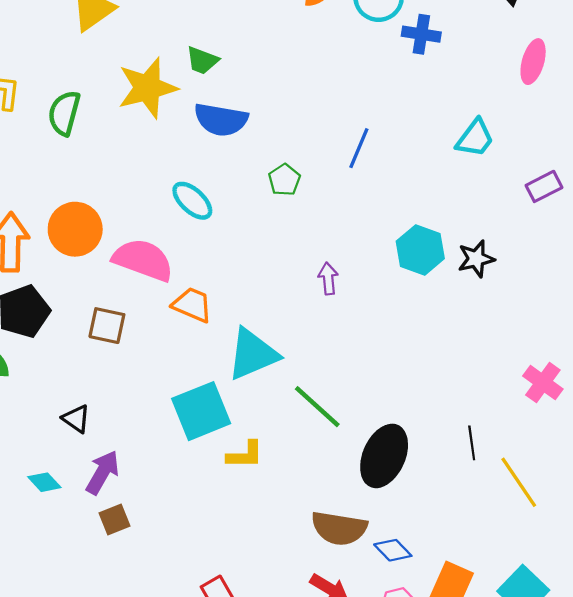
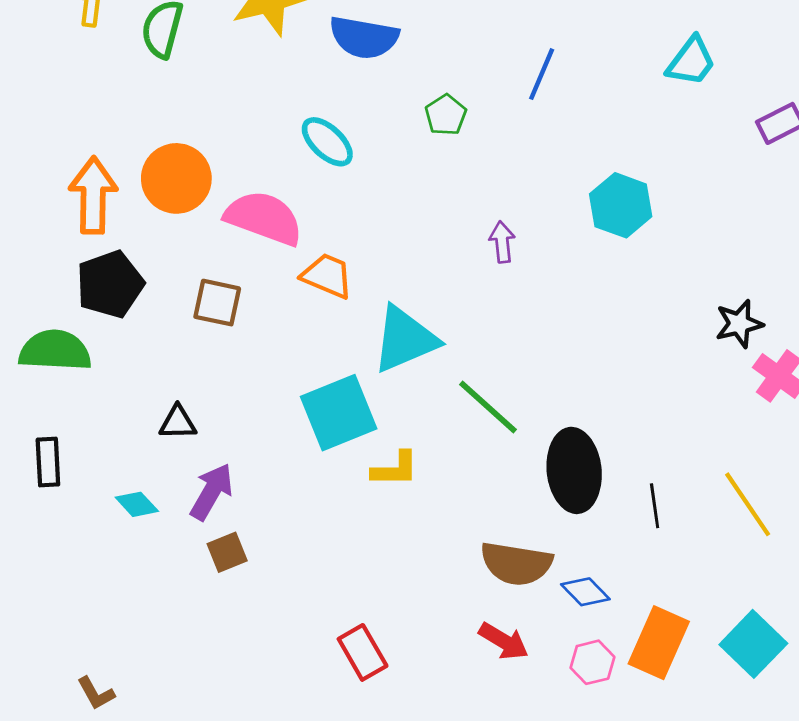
black star: (476, 259) -> (739, 324), moved
black triangle: (76, 419) -> (178, 422), turned -36
black line: (472, 443) -> (655, 506), moved
black ellipse: (384, 456) -> (574, 470), turned -30

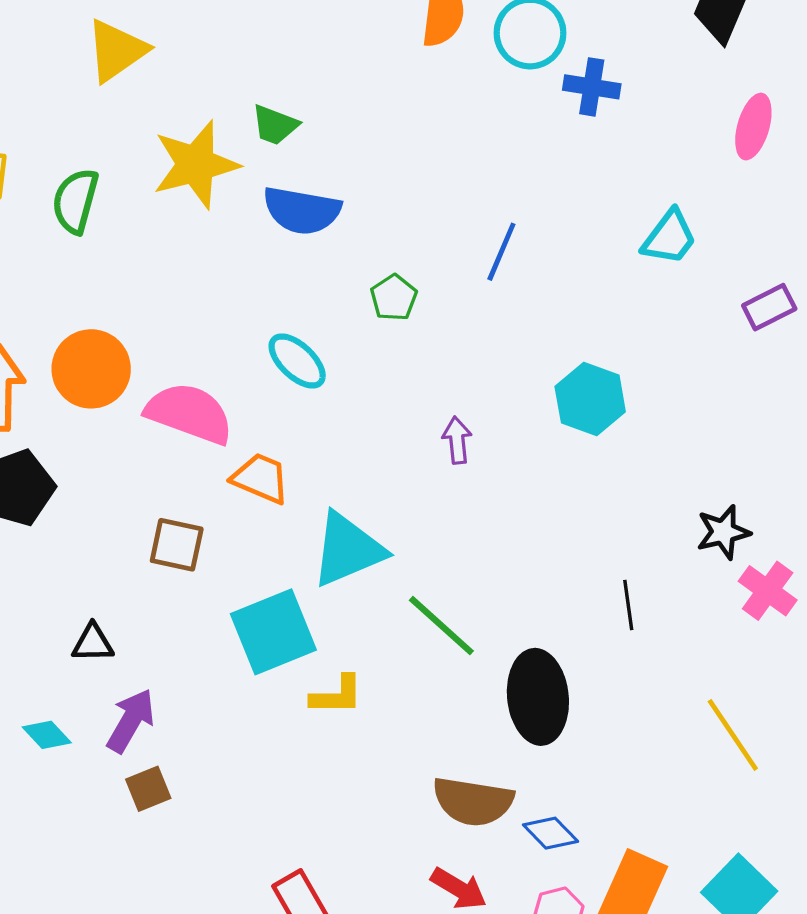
cyan ellipse: (327, 142) -> (297, 361), moved
brown square: (217, 303) -> (177, 545), moved
black line: (655, 506) -> (628, 605), moved

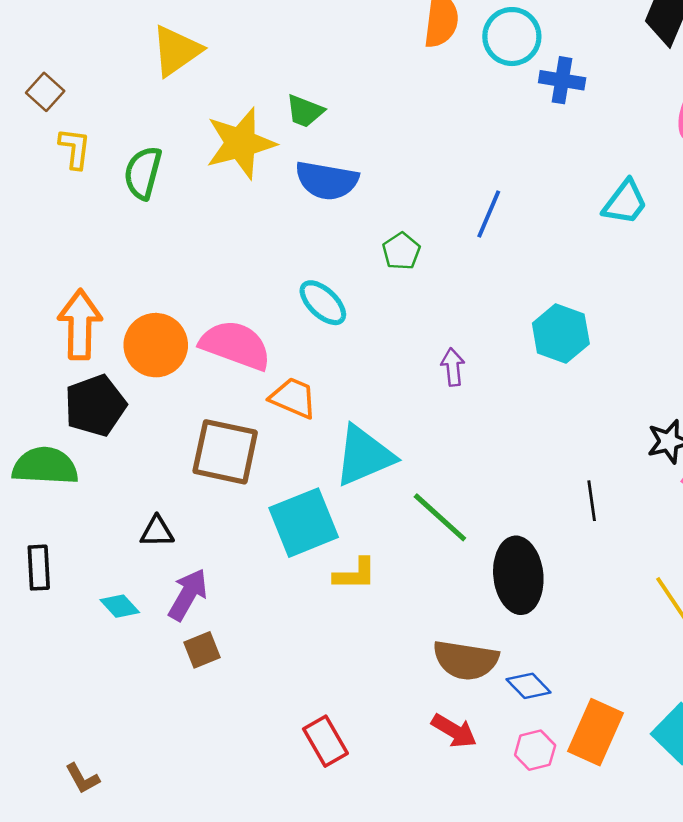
orange circle: (91, 369) -> (156, 345), moved
brown square: (177, 545) -> (225, 452), size x1.5

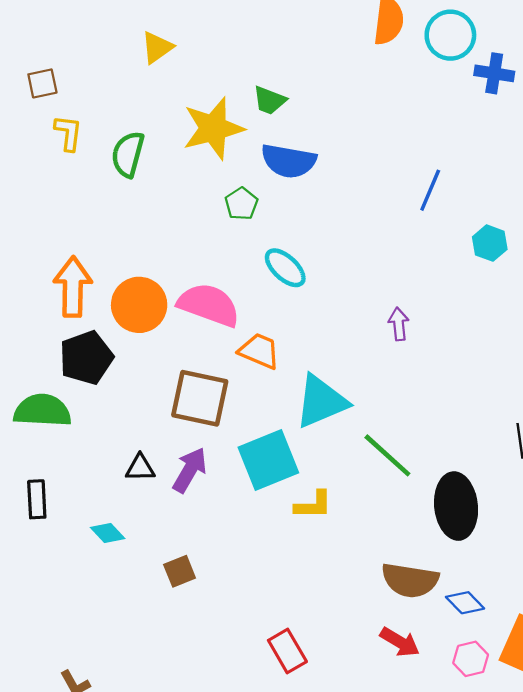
yellow triangle: (176, 51) -> (157, 47), size x0.7
brown square: (45, 92) -> (42, 83), turned 36
green pentagon: (401, 251) -> (241, 204), moved
cyan hexagon: (561, 334) -> (490, 243), moved, size x0.7
purple arrow: (188, 595) -> (190, 470), moved

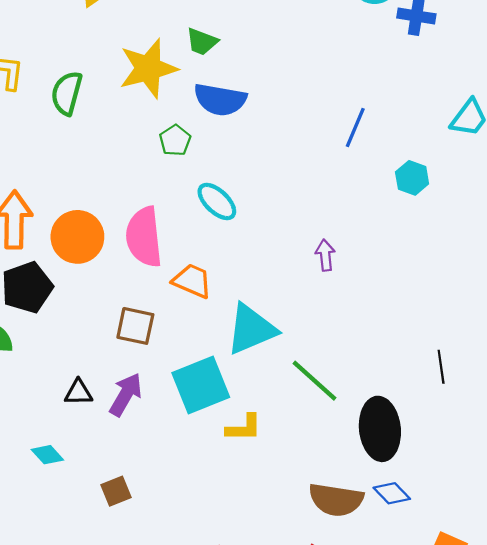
pink semicircle: (209, 305) -> (144, 237), turned -116
brown square: (200, 398) -> (135, 326), size x0.7
blue diamond: (465, 603) -> (392, 493), moved

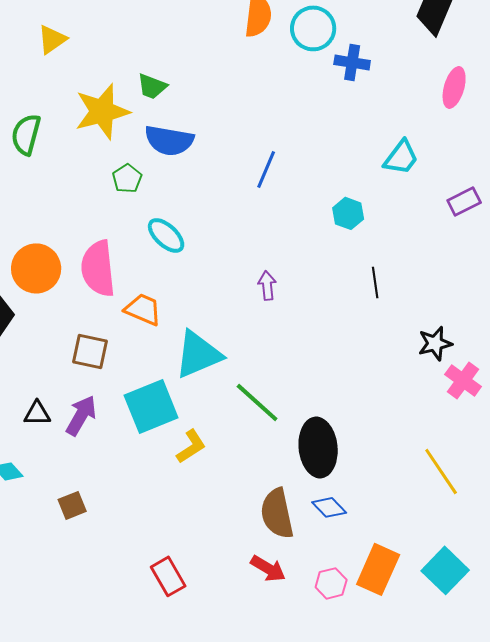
blue line: (355, 127) -> (266, 169), moved
black line: (441, 367) -> (375, 282), moved
yellow L-shape: (244, 428) -> (191, 446), turned -33
brown semicircle: (336, 500) -> (277, 513), turned 69

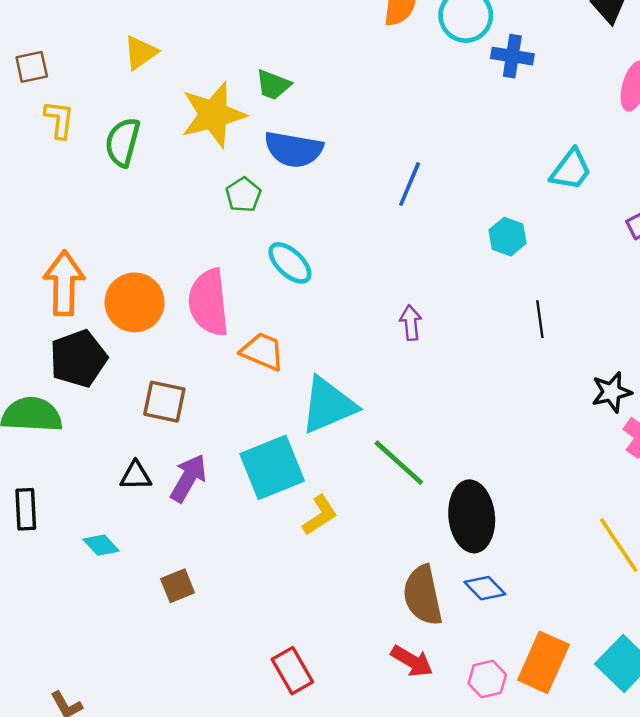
yellow triangle: (52, 39) -> (141, 53), moved
brown square: (90, 351) -> (164, 402), moved

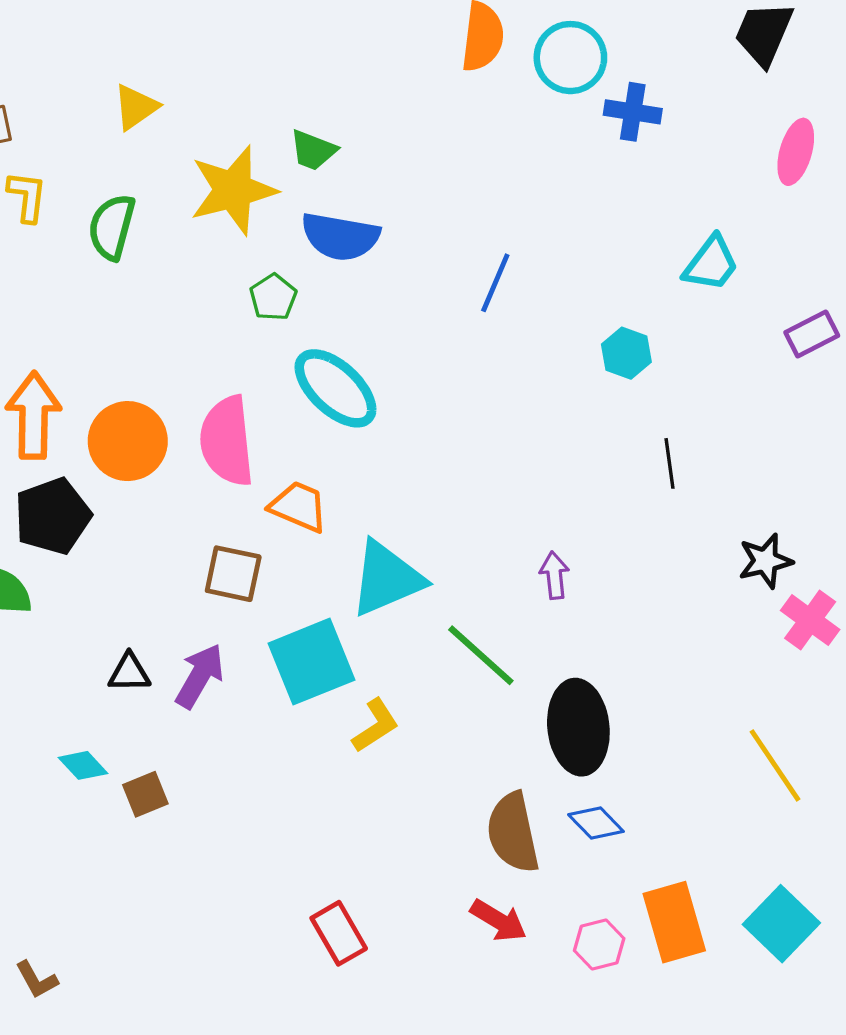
cyan ellipse: (290, 263) -> (335, 388), size x1.4
purple arrow: (411, 323) -> (554, 575), moved
brown square: (164, 402) -> (233, 574), moved
brown square: (178, 586) -> (145, 794), moved
orange rectangle: (543, 662) -> (674, 922), turned -40

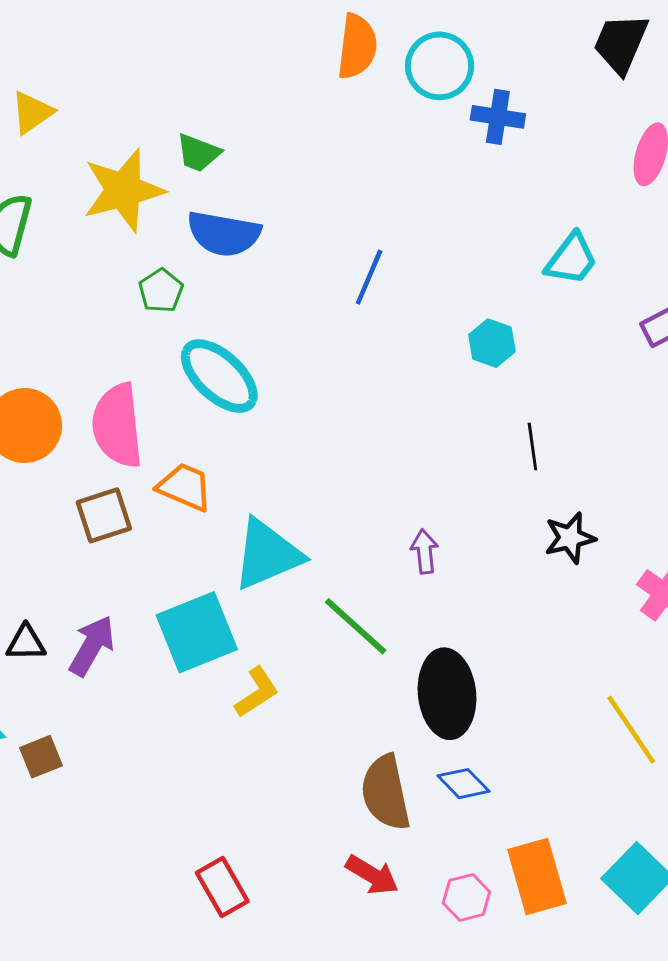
black star: (765, 561) -> (570, 538), moved
brown square: (233, 574) -> (104, 515), moved, turned -30

